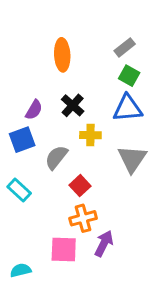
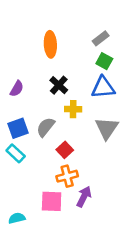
purple semicircle: (34, 110) -> (17, 89), moved
blue square: (22, 140) -> (18, 128), moved

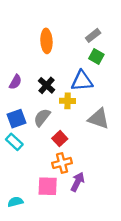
black cross: (59, 85) -> (46, 85), moved
blue triangle: (103, 88) -> (82, 81), moved
gray triangle: (107, 128) -> (99, 119), turned -45

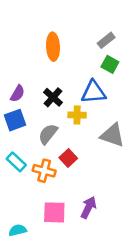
blue square: (17, 119) -> (15, 120), moved
orange cross: (62, 163) -> (44, 171), moved, turned 30

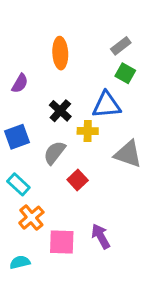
purple semicircle: (18, 93) -> (20, 83), moved
orange cross: (44, 171) -> (31, 218), moved, turned 35
purple arrow: (88, 207) -> (101, 236), turned -55

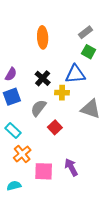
purple semicircle: (20, 83) -> (11, 74), moved

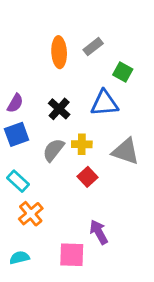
gray rectangle: (86, 32) -> (93, 47), moved
yellow cross: (62, 93) -> (82, 144), moved
red square: (55, 127) -> (87, 177), moved
pink square: (44, 171) -> (72, 255), moved

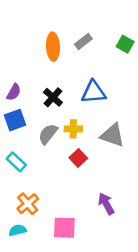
green square: (123, 72) -> (125, 44), moved
orange cross: (31, 214) -> (28, 204), moved
purple arrow: (99, 232) -> (106, 204), moved

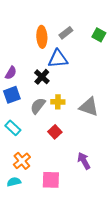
blue triangle: (94, 92) -> (58, 59), moved
red square: (78, 158) -> (55, 132), moved

